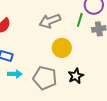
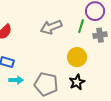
yellow circle: (62, 48) -> (77, 57), moved

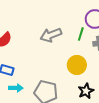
black star: (77, 82) -> (86, 91), moved

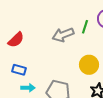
green line: (81, 34) -> (85, 27), moved

